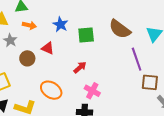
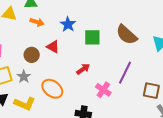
gray star: (10, 40) -> (24, 77), moved
purple line: (137, 59) -> (125, 73), moved, turned 40
pink cross: (92, 91) -> (103, 90), moved

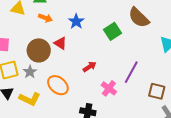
brown semicircle: (127, 35) -> (139, 18), moved
green square: (92, 37) -> (113, 31), moved, turned -36
brown circle: (32, 55) -> (39, 50), size x1.5

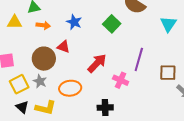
red arrow: (90, 67) -> (97, 63), size x1.5
orange ellipse: (58, 85) -> (70, 88), turned -35

